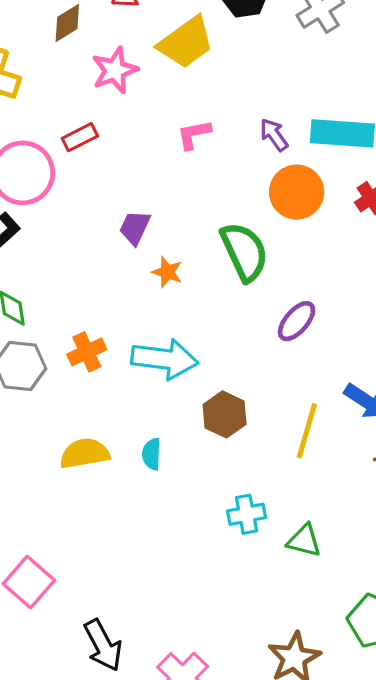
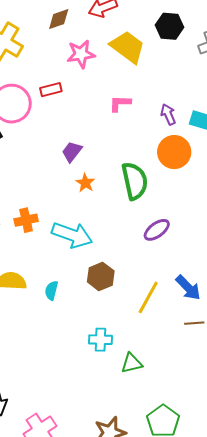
yellow trapezoid: (186, 42) -> (128, 47), turned -120
green triangle: (304, 541) -> (132, 363), turned -40

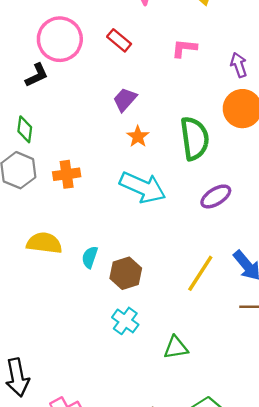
red rectangle: (51, 90) -> (119, 40), moved, turned 50
cyan arrow: (72, 235) -> (143, 187), moved
brown hexagon: (101, 276) -> (126, 273), moved
cyan cross: (101, 340) -> (125, 321), moved, turned 30

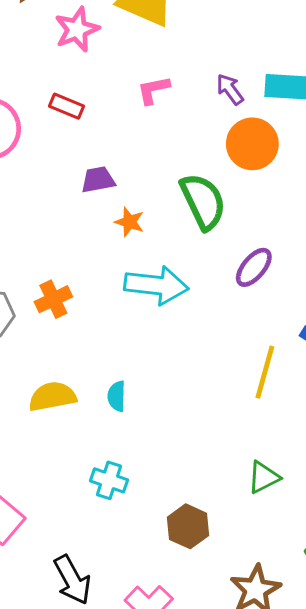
purple trapezoid: (125, 100) -> (98, 180), turned 55
brown hexagon: (126, 273) -> (188, 526), moved
cyan cross: (125, 321) -> (109, 480), moved

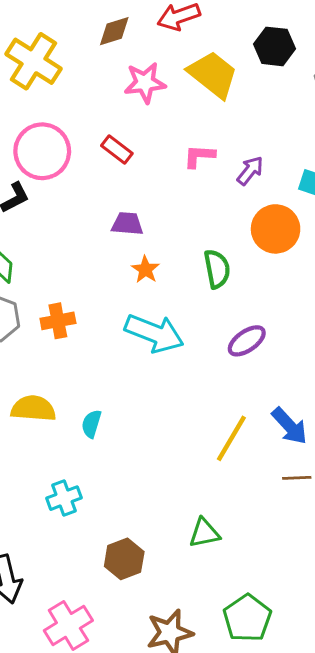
purple arrow: (230, 89) -> (250, 171), moved, turned 60
green semicircle: (203, 201) -> (217, 269), size x0.7
cyan cross: (109, 480) -> (64, 498), turned 36

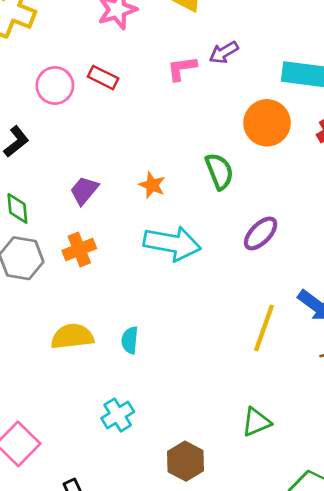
pink circle: (42, 151) -> (55, 86), moved, size x0.7
purple arrow: (250, 171) -> (224, 52), moved, turned -148
purple trapezoid: (127, 224) -> (84, 191), moved, turned -44

